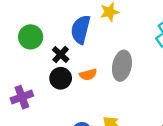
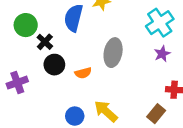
black cross: (61, 54) -> (45, 42), moved
orange semicircle: (88, 75) -> (83, 73), moved

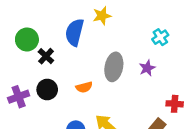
cyan cross: (160, 23) -> (160, 37), size x0.6
purple star: (162, 54) -> (147, 68), moved
black circle: (54, 65) -> (47, 90), moved

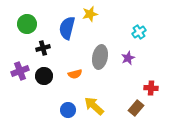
green circle: (27, 39) -> (27, 24), moved
black cross: (46, 56) -> (43, 48), turned 32
purple cross: (19, 97) -> (20, 71), moved

